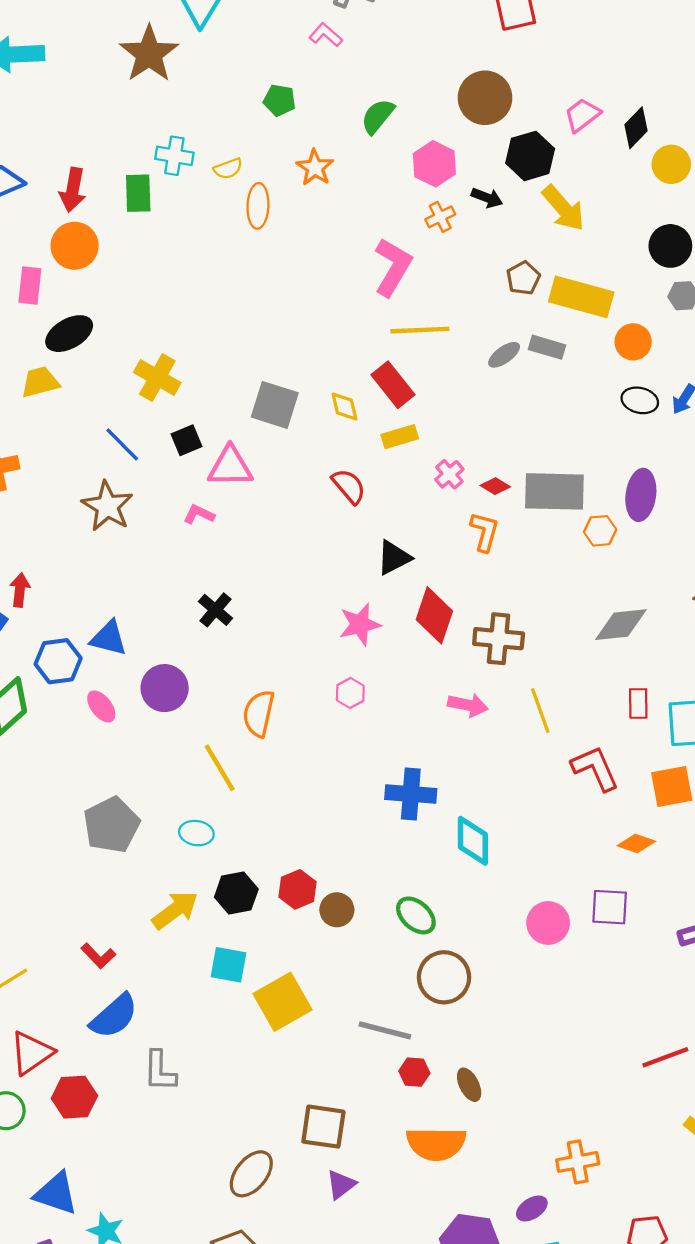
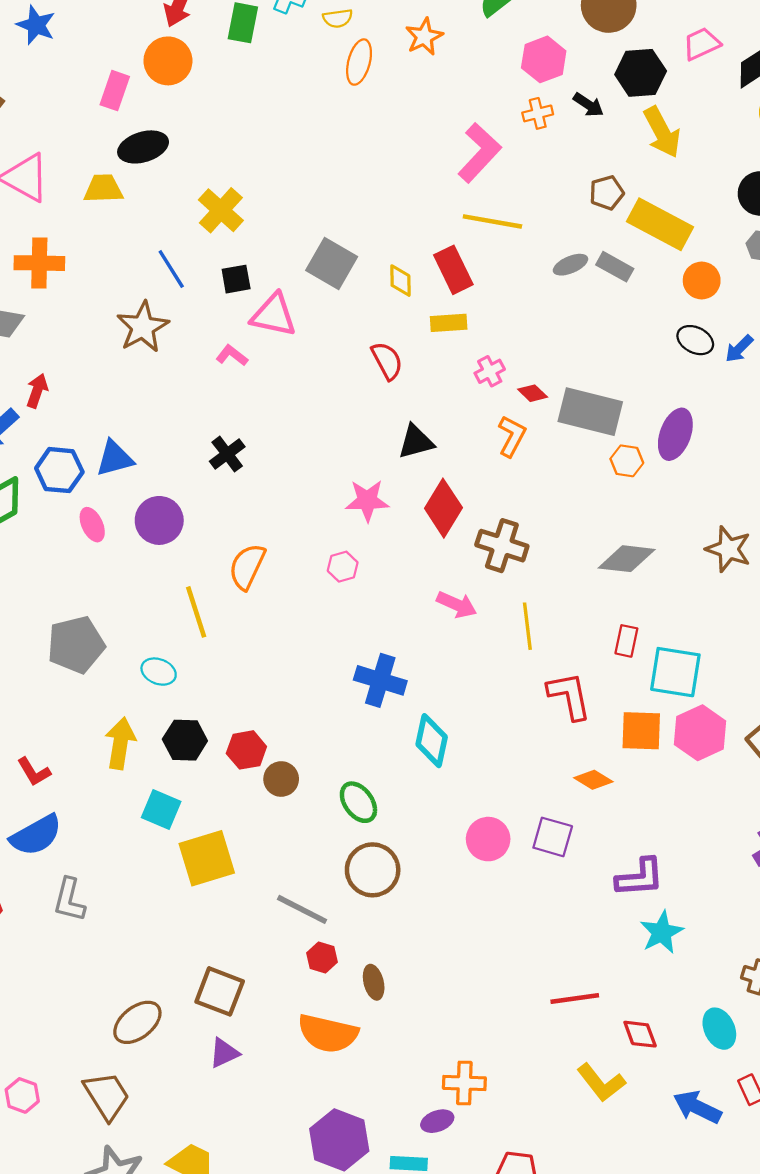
blue triangle: (109, 638) -> (115, 458), turned -42
yellow arrow: (175, 910) -> (120, 743), turned -57
purple ellipse: (532, 1208) -> (437, 1121), moved

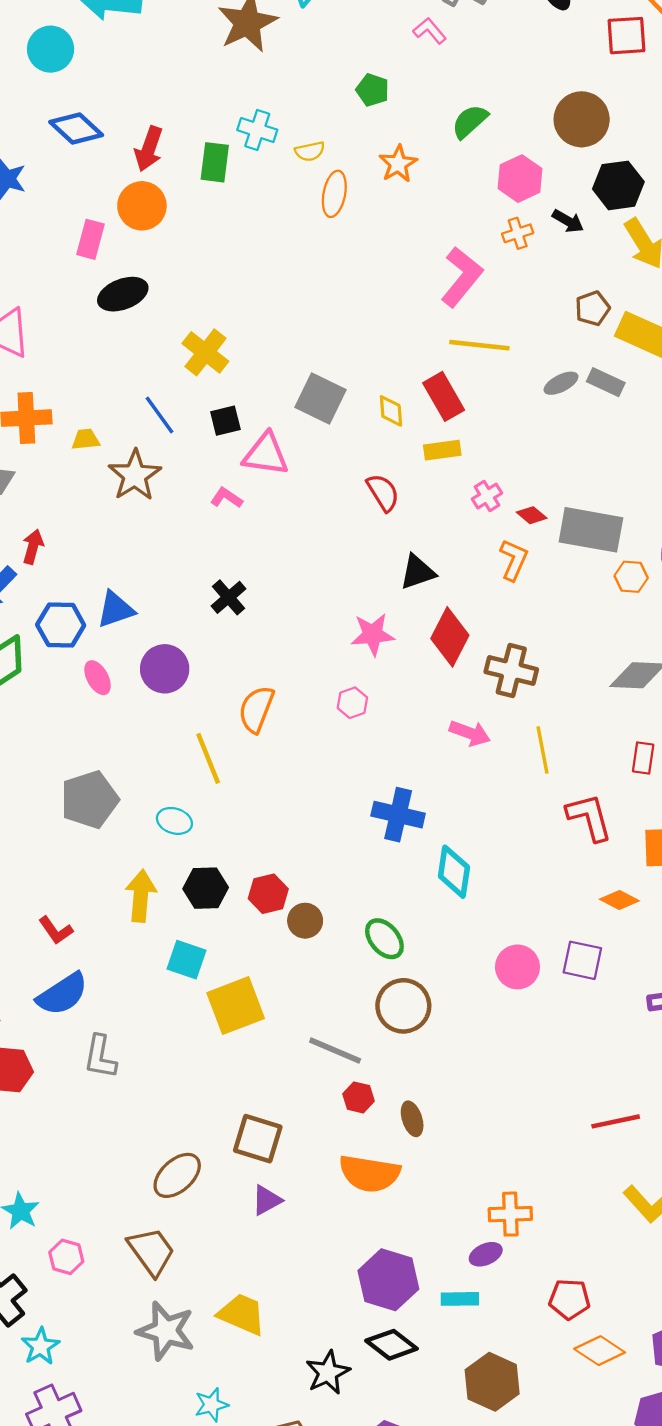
yellow trapezoid: (103, 189) -> (86, 439), moved, size x0.7

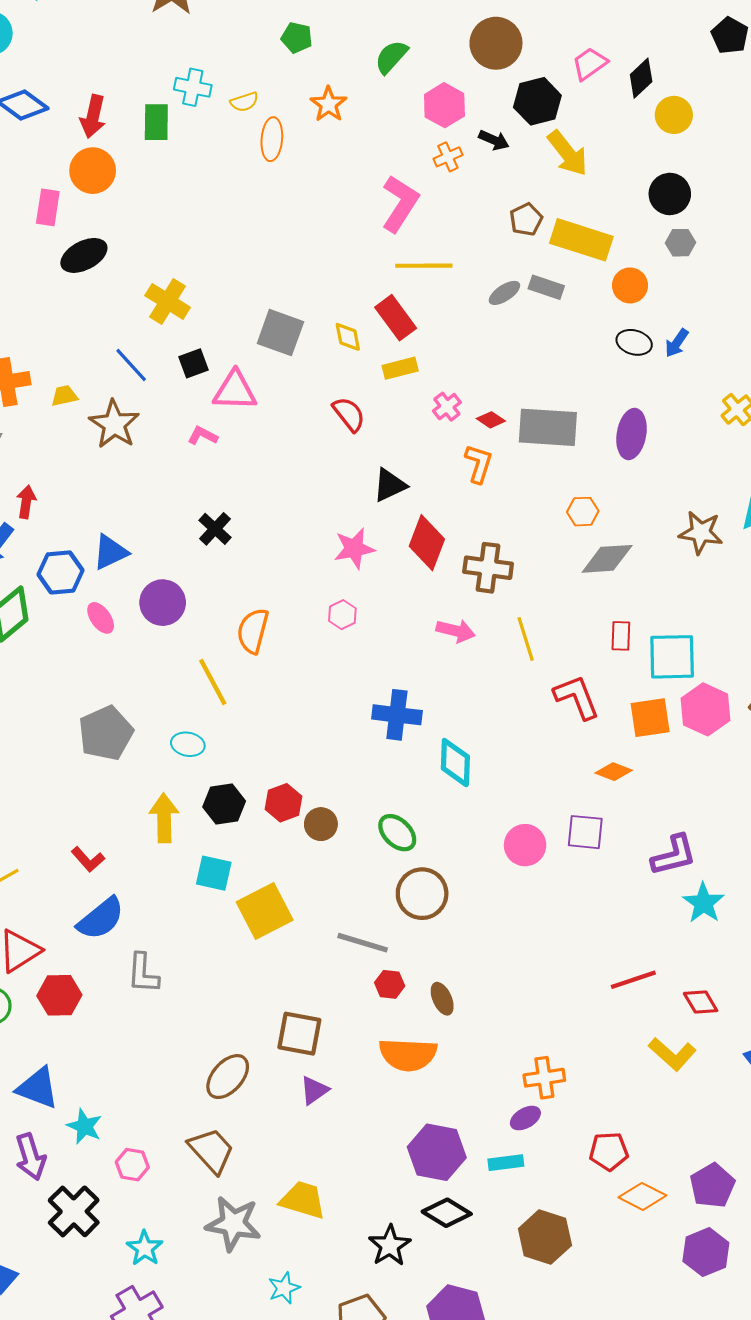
orange hexagon: (631, 577) -> (583, 512), moved
cyan star: (40, 1346) -> (145, 1248), moved

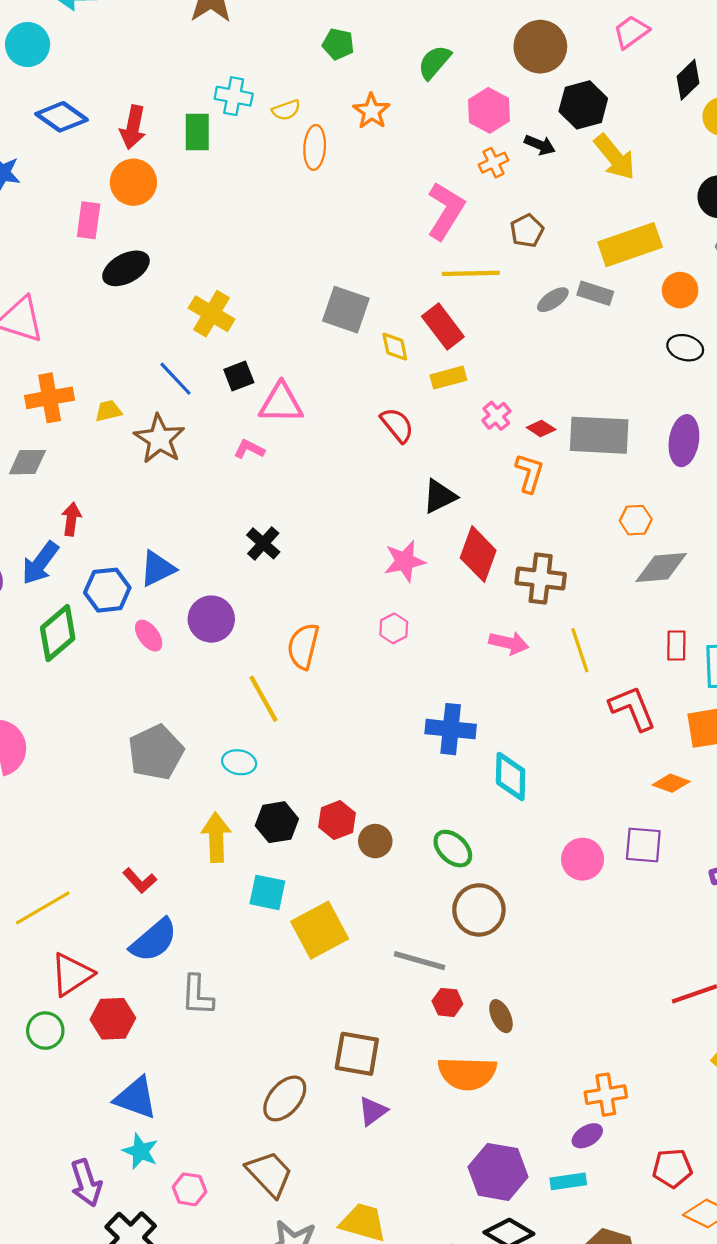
pink trapezoid: (590, 64) -> (631, 32), moved
brown pentagon: (526, 219) -> (527, 231), moved
yellow rectangle: (581, 240) -> (630, 245), turned -36
gray square: (280, 333) -> (346, 310), moved
blue triangle: (38, 1088) -> (136, 1098), moved

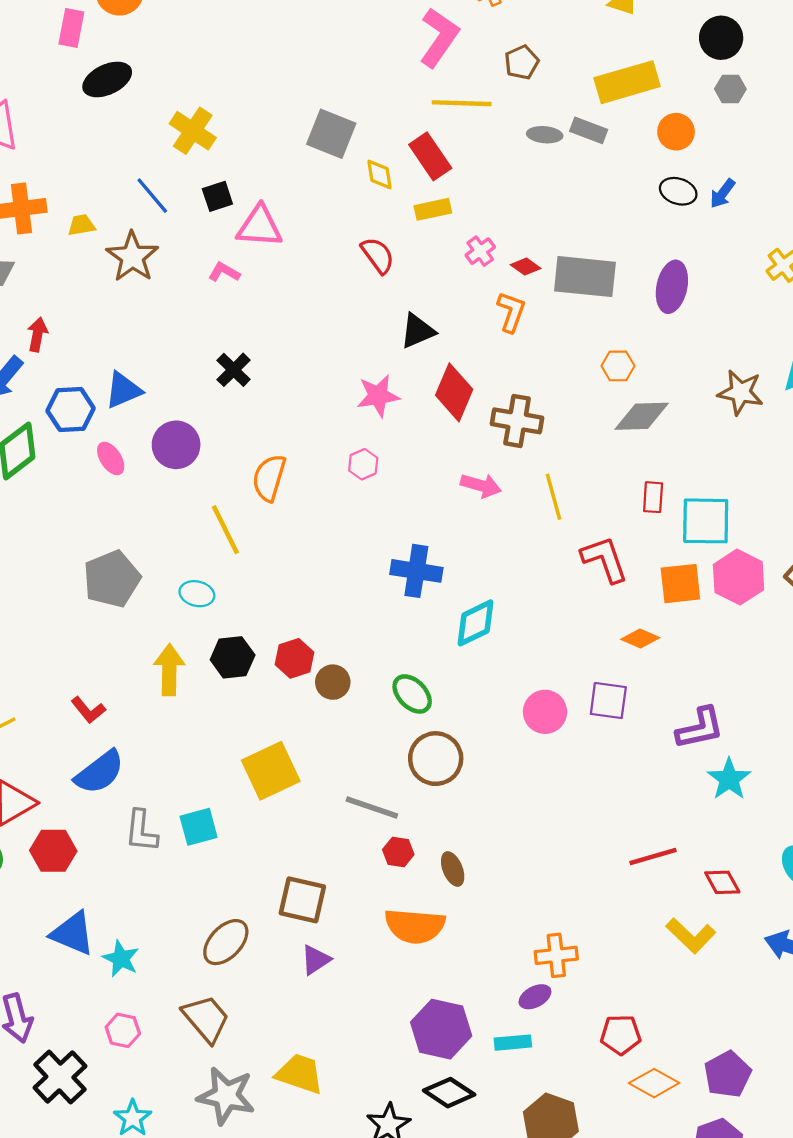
gray ellipse: (553, 300) -> (545, 135), turned 36
cyan diamond: (511, 776) -> (475, 623), turned 60
cyan square: (267, 892) -> (199, 827), moved, turned -30
cyan star: (140, 1151) -> (121, 959), moved

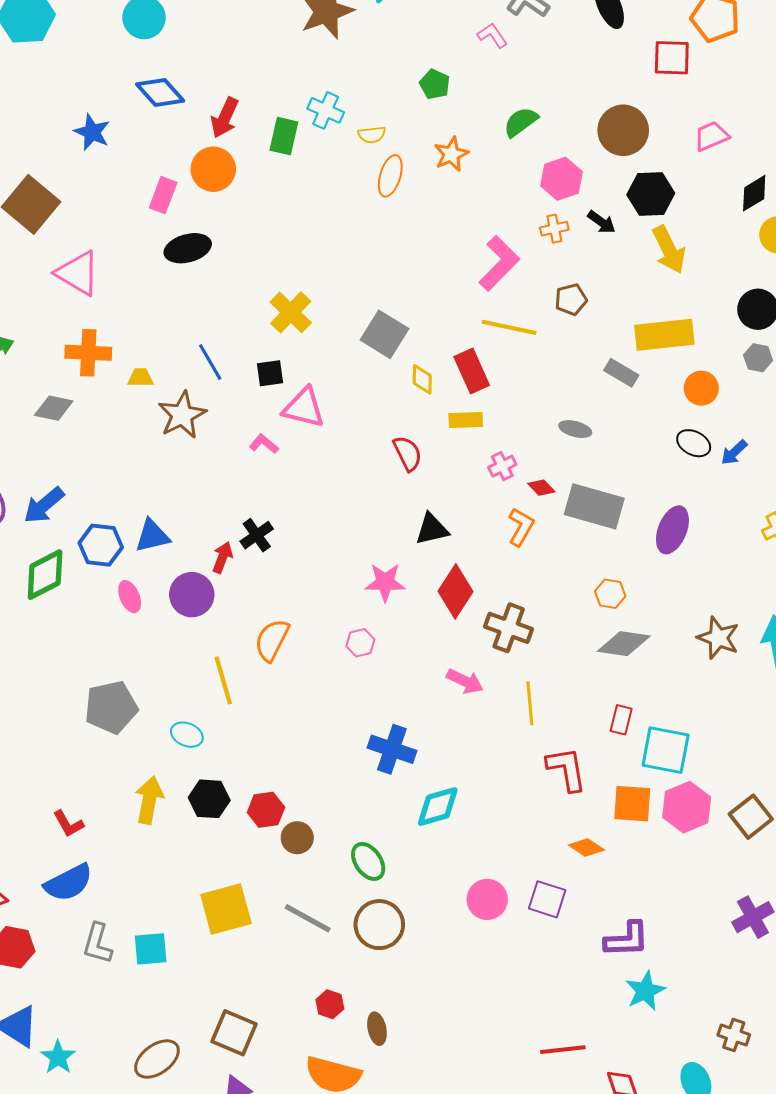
yellow cross: (193, 131) -> (291, 312), moved
gray ellipse: (545, 135) -> (575, 429), moved
red arrow: (37, 334) -> (222, 557), moved
gray line: (372, 807) -> (308, 918), moved

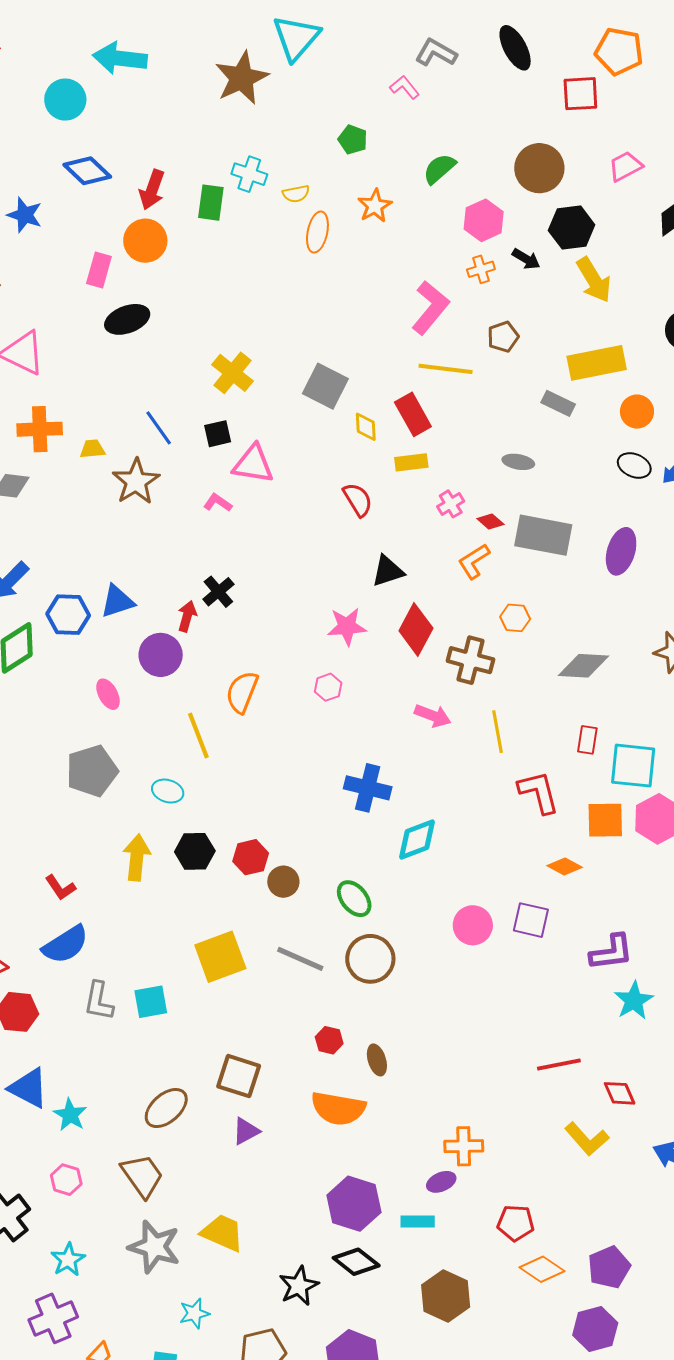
orange L-shape: (521, 527) -> (474, 561), turned -147
orange hexagon: (610, 594) -> (515, 618), moved
pink ellipse: (130, 597) -> (108, 694), moved

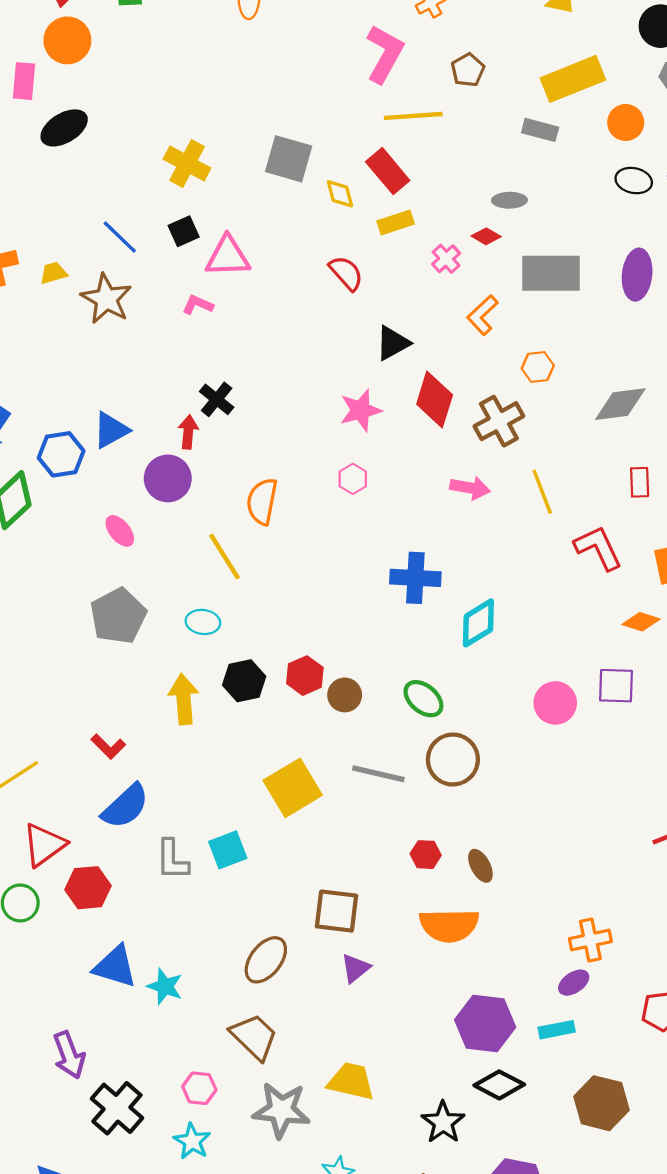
red diamond: (490, 521) -> (486, 236), moved
brown cross: (470, 660) -> (499, 421), turned -33
pink hexagon: (66, 1180) -> (199, 1088), moved

